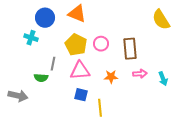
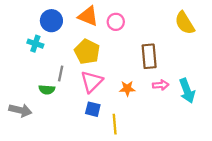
pink circle: (101, 44) -> (116, 22), moved
pink triangle: (80, 71) -> (92, 82), turned -40
cyan arrow: (163, 79) -> (187, 91), size x1.5

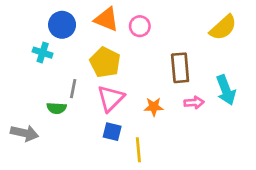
yellow semicircle: (185, 23) -> (223, 28), turned -100
cyan arrow: (187, 91) -> (226, 90), moved

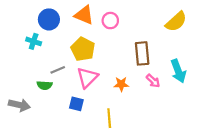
gray line: (73, 89) -> (58, 70), turned 56
pink arrow: (194, 103) -> (153, 81), turned 48
blue square: (112, 132) -> (76, 104), moved

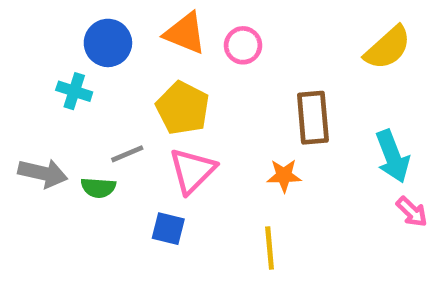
pink arrow: (153, 81) -> (412, 212), moved
orange star: (121, 84) -> (284, 176), moved
gray arrow: (19, 105) -> (43, 173), moved
yellow line: (109, 118) -> (270, 248), moved

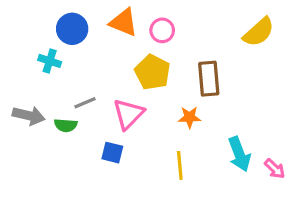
yellow pentagon: (183, 108) -> (153, 72), moved
cyan arrow: (393, 156) -> (239, 154), moved
pink arrow: (412, 212) -> (275, 169), moved

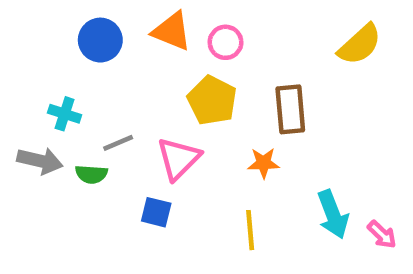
cyan cross: (50, 61) -> (65, 114), moved

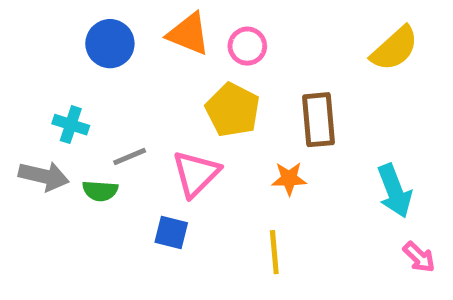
cyan arrow: (333, 214) -> (395, 191), moved

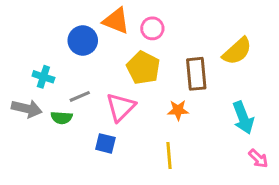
blue circle: (110, 44) -> (83, 41), moved
yellow semicircle: (395, 49) -> (237, 51), moved

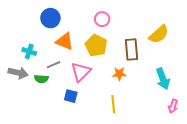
orange triangle: (116, 21) -> (65, 41), moved
blue circle: (83, 41) -> (50, 18), moved
pink arrow: (258, 159) -> (173, 106), turned 64

